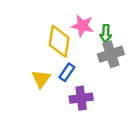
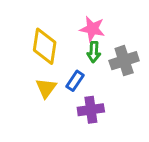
green arrow: (106, 34) -> (94, 52), moved
yellow diamond: (59, 41) -> (45, 46), moved

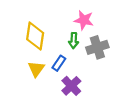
pink star: (92, 29) -> (84, 20), moved
purple cross: (91, 110) -> (71, 86), turned -36

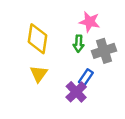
blue rectangle: (59, 63) -> (86, 77), moved

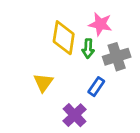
yellow diamond: (37, 39) -> (64, 38), moved
purple cross: (76, 92) -> (75, 115), moved

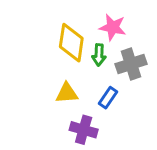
yellow triangle: (43, 83) -> (67, 93), moved, turned 50
purple cross: (75, 115) -> (84, 130), turned -30

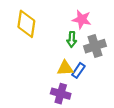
yellow diamond: (71, 43) -> (26, 24), moved
yellow triangle: (67, 93) -> (65, 68), moved

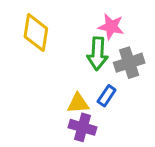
green arrow: (72, 39) -> (98, 54), size x1.5
yellow triangle: (65, 68) -> (78, 103), moved

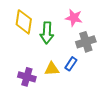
green arrow: (98, 54) -> (47, 33), moved
purple cross: (83, 127) -> (27, 77), moved

